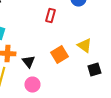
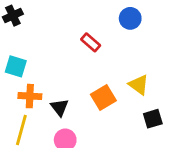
red rectangle: (50, 16) -> (91, 42), turned -64

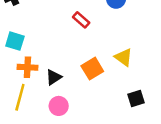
black triangle: (60, 107) -> (54, 77), turned 35
black square: (153, 119) -> (136, 98), moved

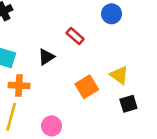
black triangle: (54, 77) -> (46, 57), moved
black square: (136, 98) -> (128, 104), moved

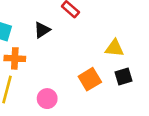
yellow triangle: (119, 75) -> (114, 48), turned -30
orange square: (87, 87) -> (90, 79), moved

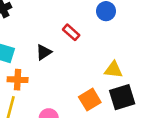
black square: (124, 77) -> (122, 97), size x1.5

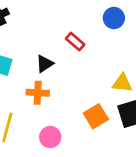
orange cross: (18, 80) -> (38, 93), moved

